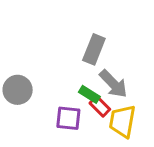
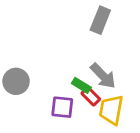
gray rectangle: (94, 49) -> (100, 20), moved

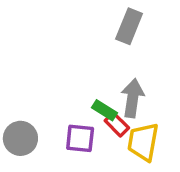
gray arrow: (103, 76) -> (133, 98), turned -128
gray circle: (16, 81) -> (20, 138), moved

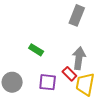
green rectangle: (105, 110) -> (36, 50), moved

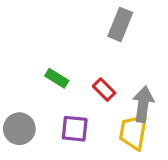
gray arrow: (79, 58) -> (143, 104), moved
red rectangle: (69, 74) -> (104, 90), moved

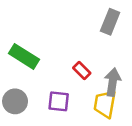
gray rectangle: (120, 24) -> (110, 22), moved
green rectangle: (57, 78) -> (24, 56), moved, size x1.6

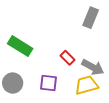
gray arrow: (113, 82) -> (93, 67), turned 110
yellow trapezoid: (105, 104) -> (86, 85), turned 65

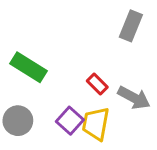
purple square: (48, 83) -> (70, 121), turned 36
yellow trapezoid: (86, 85) -> (96, 124), moved, turned -65

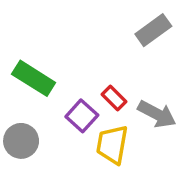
gray rectangle: (131, 26) -> (153, 30), turned 32
purple square: (70, 121) -> (82, 116), moved

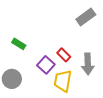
green rectangle: (34, 78) -> (19, 44), size x0.6
gray arrow: (157, 114) -> (88, 64), turned 60

